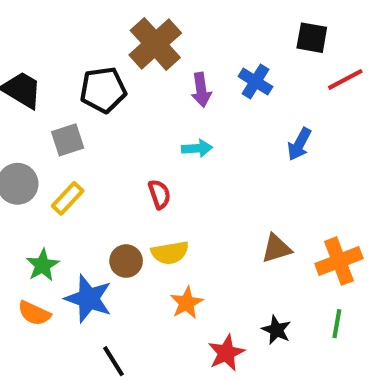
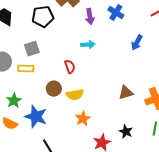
gray square: (68, 140) -> (32, 49), moved
yellow rectangle: (68, 198) -> (26, 69), turned 49
brown circle: (126, 261) -> (54, 89), moved

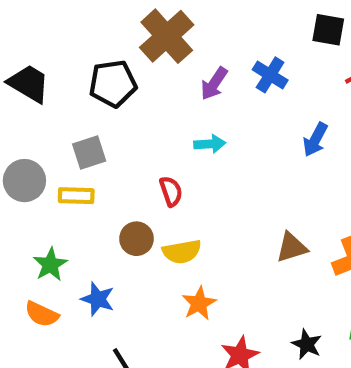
purple arrow: (90, 17) -> (214, 84), turned 42
blue star: (36, 117) -> (98, 299), size x0.7
black star: (126, 132) -> (307, 344), moved

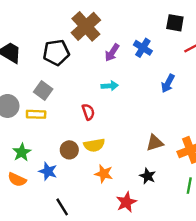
gray square: (89, 153) -> (43, 91), turned -36
brown circle: (137, 239) -> (69, 150), moved
orange star: (199, 303) -> (104, 174), turned -30
black star: (307, 344) -> (148, 176), moved

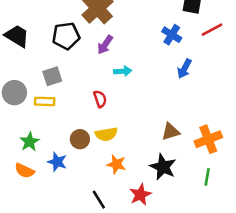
blue cross: (143, 48) -> (172, 35), moved
purple arrow: (112, 53) -> (105, 45), moved
gray square: (43, 91) -> (52, 76), turned 36
black star: (148, 176) -> (163, 167), size x1.5
black line: (62, 207) -> (99, 200), moved

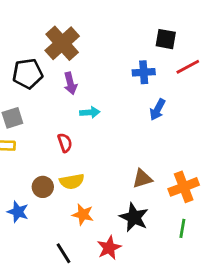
blue cross: (172, 35) -> (144, 72), turned -36
purple arrow: (105, 45) -> (70, 83), turned -48

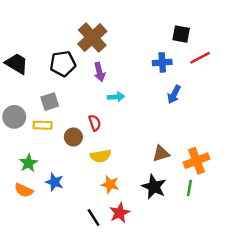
brown circle: (43, 187) -> (73, 137), moved
green line: (182, 228) -> (189, 188), moved
red star: (109, 248) -> (120, 213), moved

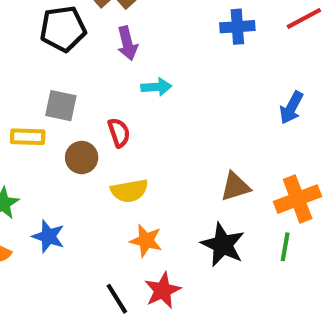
blue arrow: (174, 94) -> (291, 108), moved
gray square: (50, 102) -> (61, 106), moved, turned 30

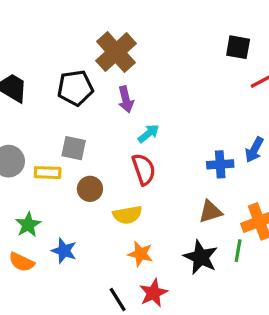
blue cross: (237, 27) -> (220, 164), moved
cyan arrow: (156, 87) -> (149, 133), turned -35
red semicircle: (119, 133) -> (144, 169), moved, size x1.4
green line: (285, 247) -> (238, 251), moved

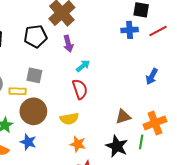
blue cross: (220, 164) -> (130, 30), moved
brown circle: (90, 189) -> (33, 111), moved, size x1.6

